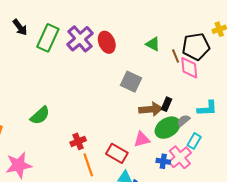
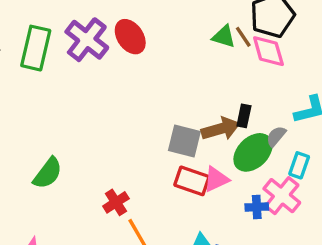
green triangle: (153, 44) -> (224, 37), moved
gray square: (131, 82) -> (184, 141), moved
red rectangle: (117, 153) -> (192, 181), moved

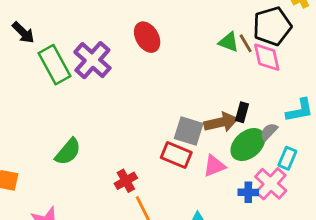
purple cross: (87, 40) -> (92, 60), moved
green rectangle: (36, 48) -> (55, 65), moved, turned -45
red rectangle: (192, 181) -> (176, 155), moved

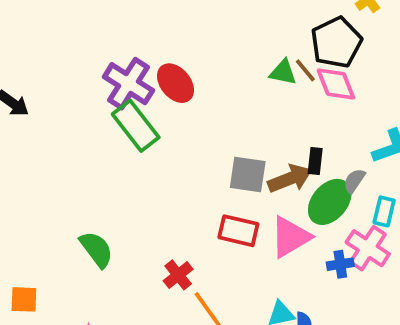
purple cross: (92, 60) -> (128, 84), moved
green rectangle: (55, 65) -> (136, 126), moved
gray square: (189, 131) -> (248, 174), moved
green semicircle: (68, 152) -> (96, 249), turned -68
pink triangle: (214, 166) -> (290, 237), size x1.4

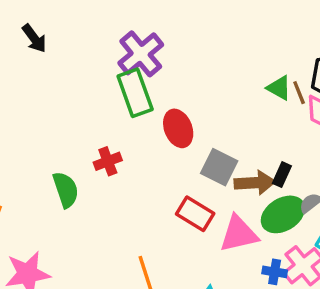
red ellipse: (175, 83) -> (178, 128), moved
red cross: (178, 275) -> (108, 161), moved

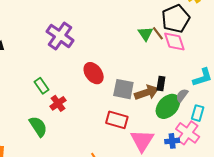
green triangle: (279, 88) -> (146, 34), turned 42
green rectangle: (135, 93) -> (41, 86), moved, size x0.6
pink triangle: (239, 234) -> (142, 141), moved, turned -30

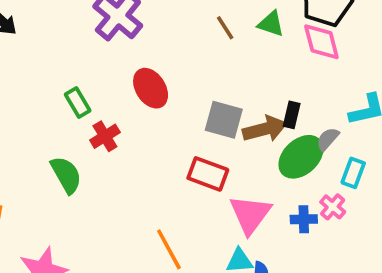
brown line: (158, 33) -> (225, 28), moved
green triangle: (146, 34) -> (271, 24), turned -42
red ellipse: (94, 73) -> (151, 88), moved
pink cross: (188, 133) -> (333, 207), size x0.6

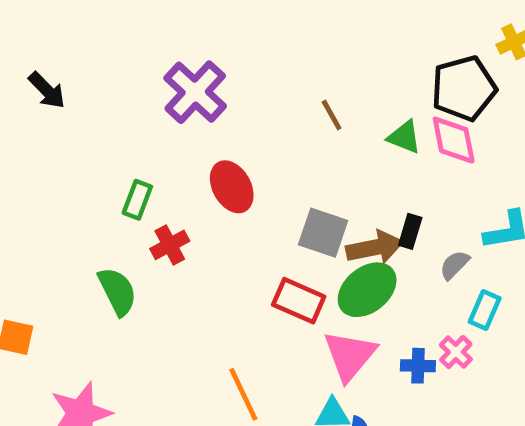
green triangle: (271, 24) -> (404, 137), moved
green rectangle: (78, 103) -> (137, 200), turned 48
green ellipse: (301, 157) -> (367, 290), moved

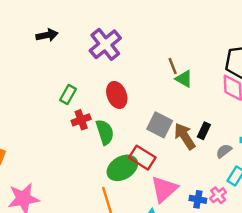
black arrow: (47, 90) -> (47, 35), moved, turned -65
green triangle: (404, 137) -> (184, 79), moved
brown arrow: (375, 247) -> (185, 136), turned -120
green ellipse: (367, 290) -> (122, 168), moved
green semicircle: (117, 291) -> (105, 132), moved

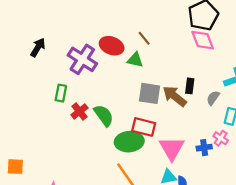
black arrow: (47, 35) -> (38, 47), moved, turned -30
purple cross: (105, 44) -> (82, 59), moved
green triangle: (184, 79) -> (135, 60), moved
red ellipse: (117, 95) -> (112, 46), moved, turned -30
green ellipse: (122, 168) -> (129, 142), turned 44

